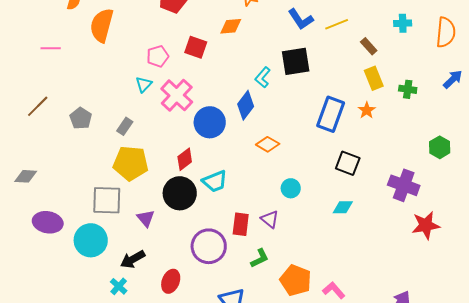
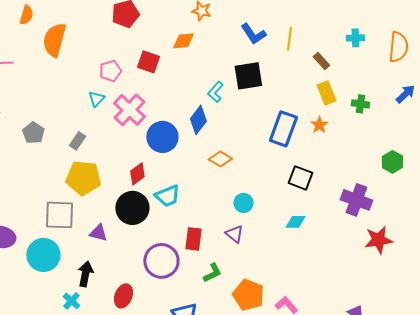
yellow line: (337, 24) -> (289, 39), turned -60
purple triangle: (146, 218) -> (98, 233), turned -36
purple triangle: (270, 219) -> (234, 234), moved
black arrow: (133, 259) -> (85, 274), turned 130

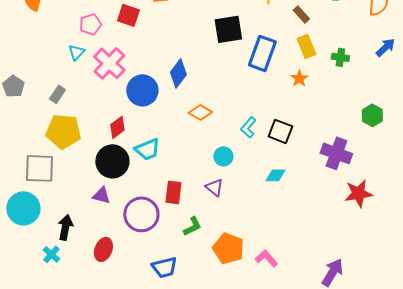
cyan L-shape: (215, 92) -> (248, 127), moved
blue rectangle: (283, 129) -> (262, 53), moved
purple triangle: (98, 233) -> (101, 195), moved

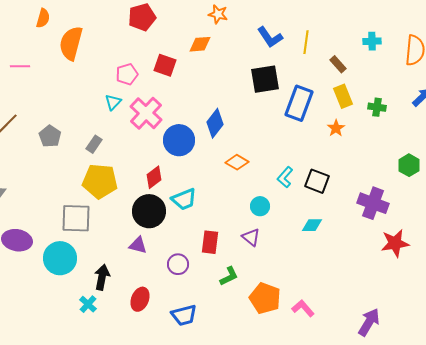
purple circle: (141, 214) -> (178, 264), size x0.6
blue trapezoid: (164, 267) -> (184, 315), moved

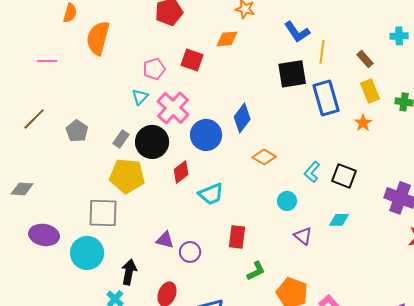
yellow line: (306, 42) -> (322, 52), moved
blue rectangle: (299, 103) -> (326, 98), turned -36
black circle: (149, 211) -> (152, 142), moved
purple triangle: (251, 237) -> (303, 236), moved
purple circle: (178, 264) -> (190, 252), moved

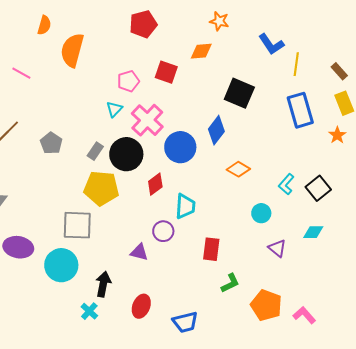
pink line: (47, 61) -> (21, 73), turned 30
black square: (292, 74) -> (239, 93), moved, turned 32
black square: (344, 176) -> (318, 188), turned 30
cyan trapezoid: (211, 194) -> (185, 206), turned -64
purple circle: (190, 252) -> (163, 231), moved

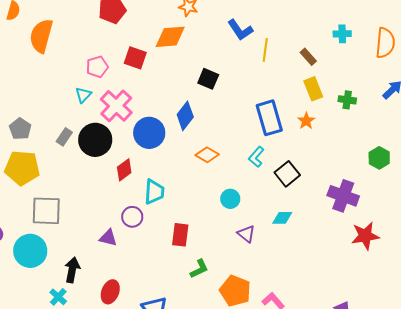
orange diamond: (201, 51) -> (170, 37), size x1.4
black square: (239, 93) -> (208, 79), size x0.7
blue rectangle: (300, 110) -> (269, 118), moved
cyan L-shape: (286, 184) -> (256, 157), moved
yellow pentagon: (101, 188) -> (22, 168), moved

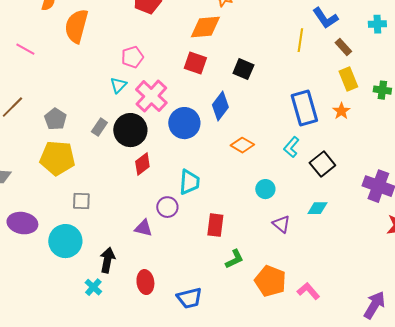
blue L-shape: (240, 30) -> (325, 18), moved
red square: (135, 58) -> (195, 63), moved
red diamond: (124, 170) -> (142, 164), moved
gray square: (46, 211) -> (81, 201), size x0.6
red ellipse: (110, 292) -> (145, 282), turned -30

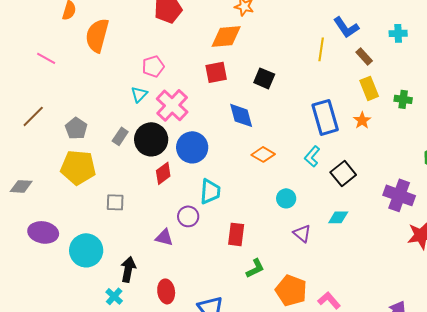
red square: (195, 63) -> (216, 72), turned -30
blue diamond: (220, 106) -> (241, 115), turned -52
blue circle: (184, 123) -> (192, 147), moved
gray square: (81, 201) -> (115, 202), moved

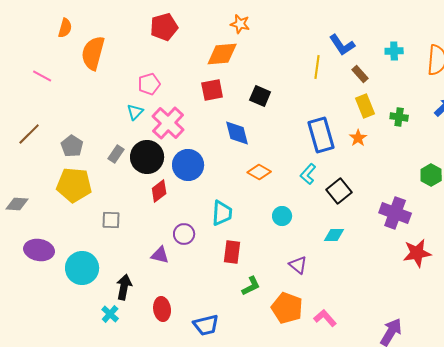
cyan trapezoid: (210, 191) -> (222, 213), moved
purple triangle: (302, 233) -> (298, 265), moved

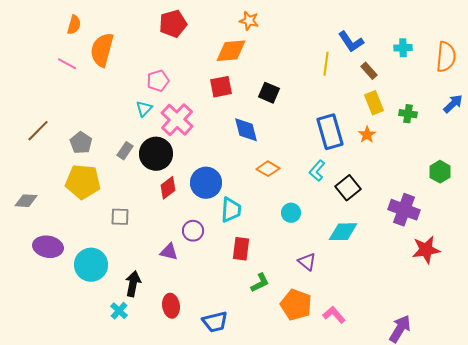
pink line: (42, 76) -> (67, 64), moved
blue circle: (188, 165) -> (206, 183), moved
cyan diamond: (334, 235) -> (343, 232), size x1.4

